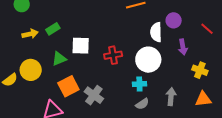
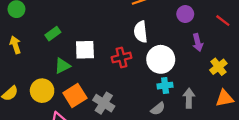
white semicircle: (156, 32) -> (141, 32), moved
yellow arrow: (30, 34) -> (15, 45), moved, turned -91
yellow circle: (31, 70) -> (42, 91), moved
yellow cross: (200, 70) -> (218, 67), turned 35
cyan cross: (139, 84) -> (165, 86), moved

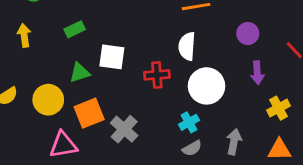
cyan cross: (165, 86) -> (189, 122), moved, turned -32

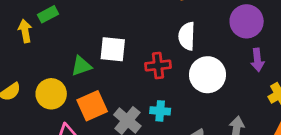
green rectangle: (75, 29) -> (48, 14), moved
purple circle: (248, 34) -> (247, 21), size x1.5
cyan cross: (189, 122) -> (160, 111), moved, turned 36

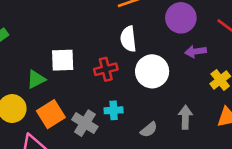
purple arrow: (257, 60) -> (196, 51), turned 96

